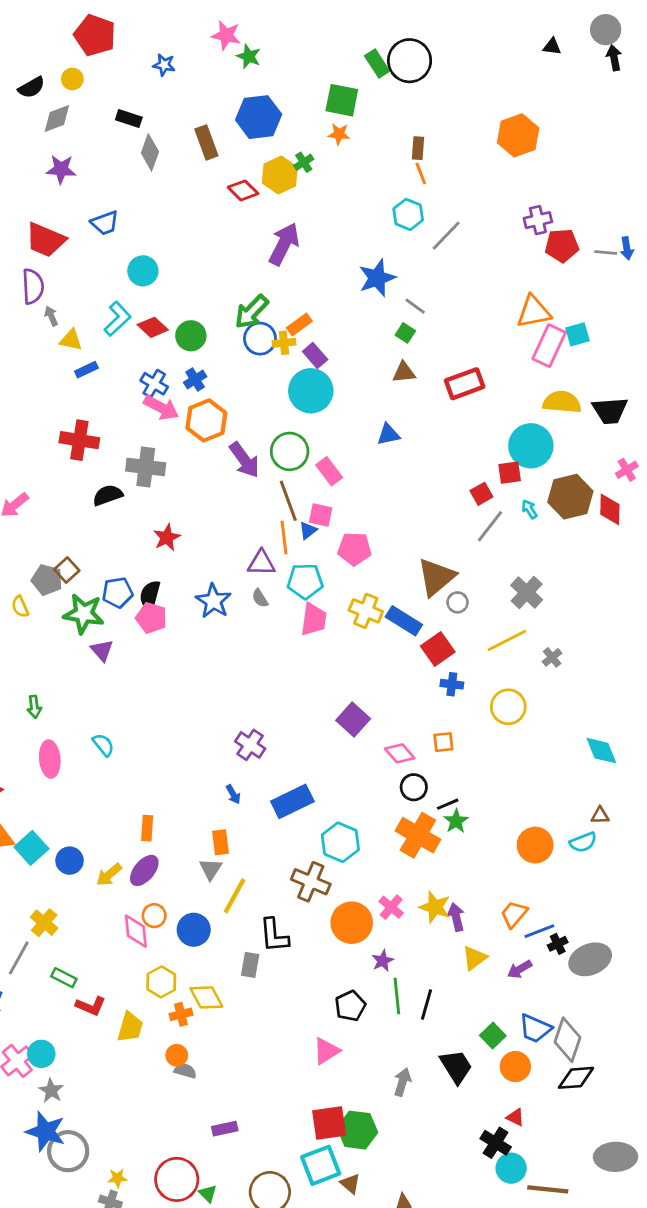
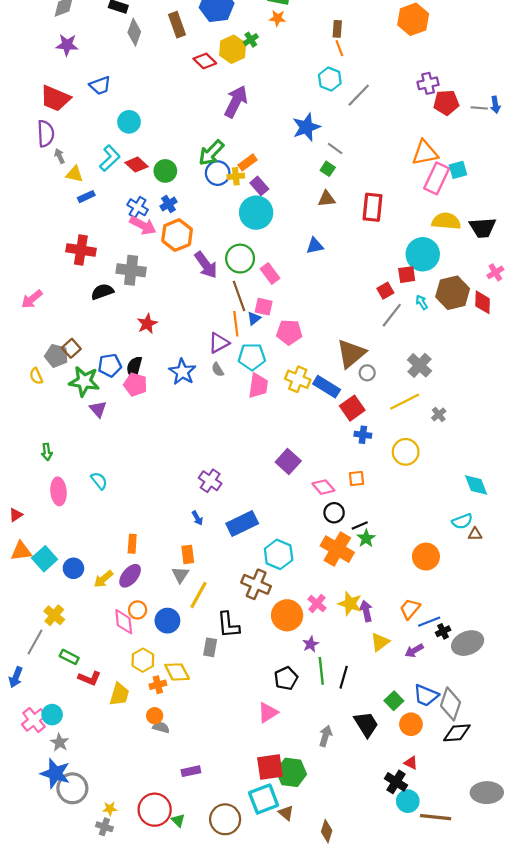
red rectangle: (465, 384) -> (373, 207), turned -64
purple triangle: (261, 563) -> (219, 343), turned -30
cyan semicircle: (583, 842) -> (462, 521), moved

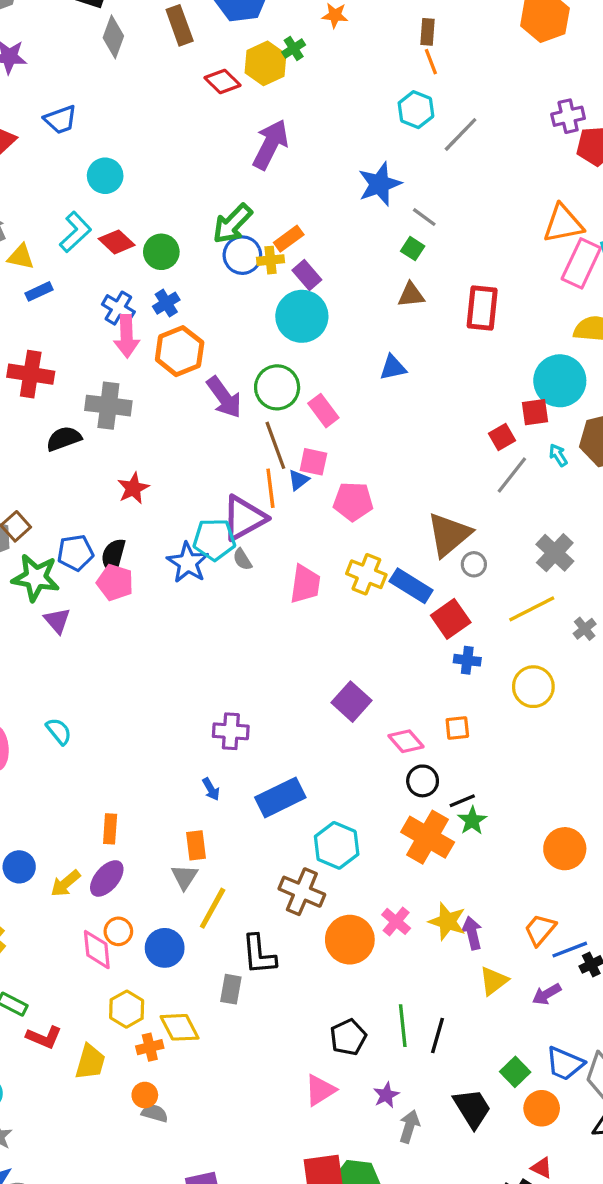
pink arrow: (143, 225) -> (127, 336), turned 60
purple triangle: (219, 343) -> (244, 518), size x1.4
cyan pentagon: (252, 357) -> (214, 540), moved
purple cross: (210, 481) -> (231, 731), turned -30
purple star: (311, 644) -> (386, 1095), moved

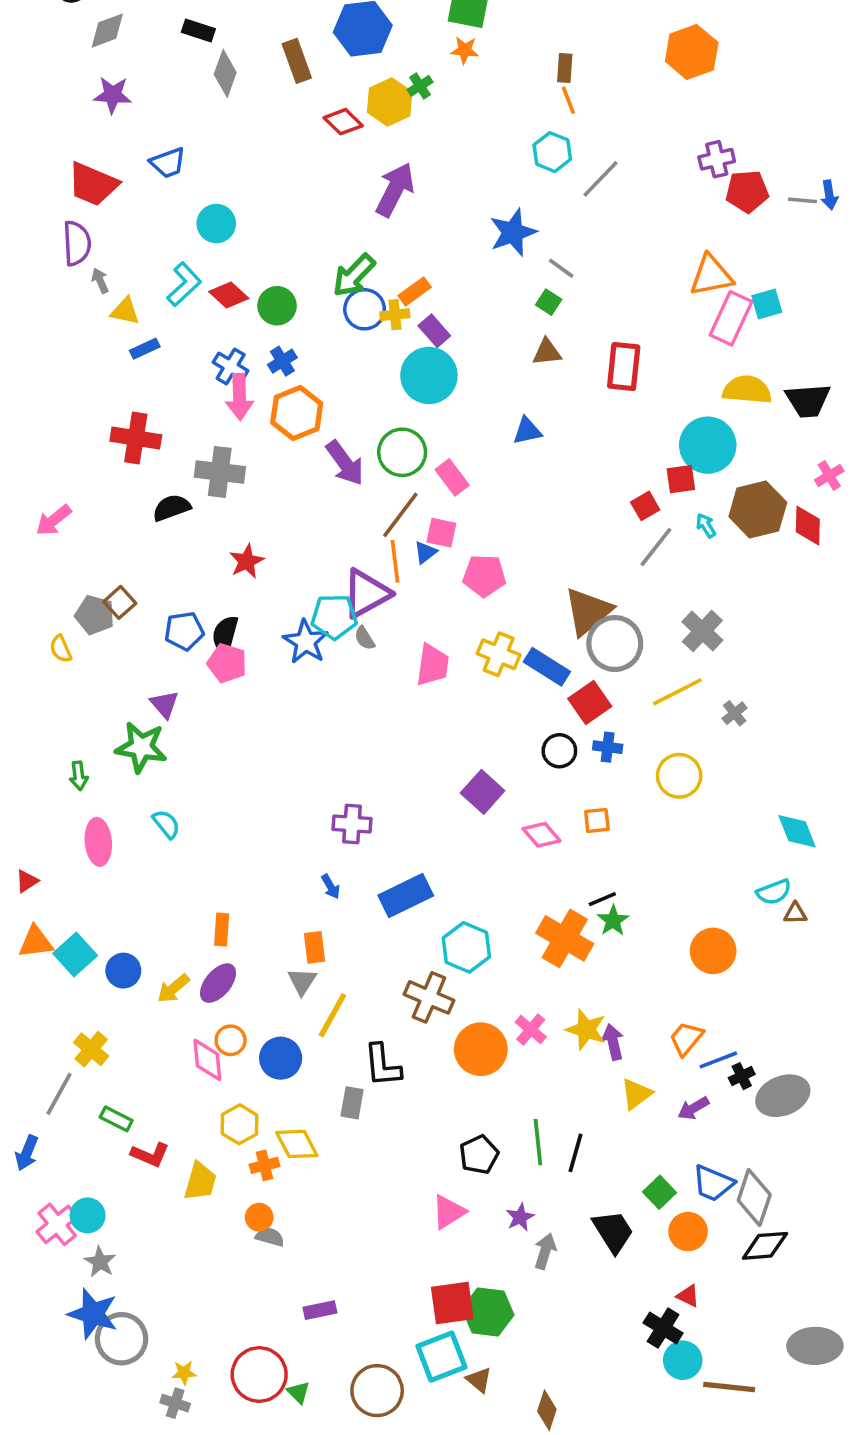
brown line: (275, 445) -> (400, 515), turned 57
gray circle: (474, 564) -> (615, 644), size x2.0
green star: (36, 578) -> (141, 747), moved
black circle: (423, 781) -> (559, 751), moved

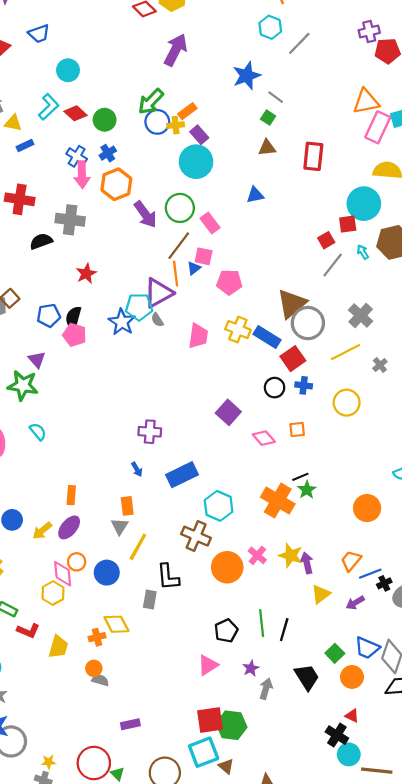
yellow hexagon: (239, 1124) -> (53, 593), moved

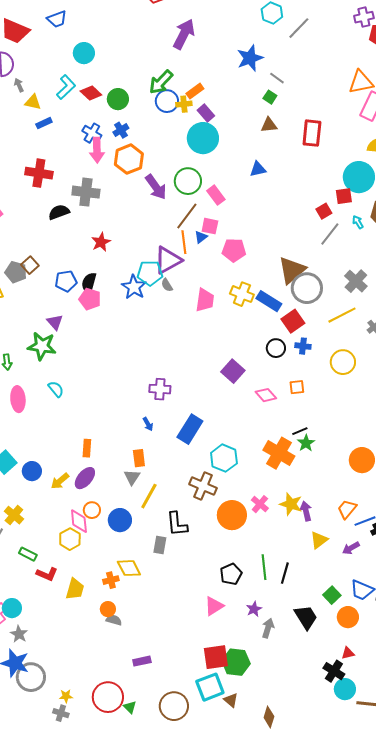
blue rectangle: (182, 475) -> (190, 429), turned -32
red triangle: (352, 716) -> (348, 653), turned -40

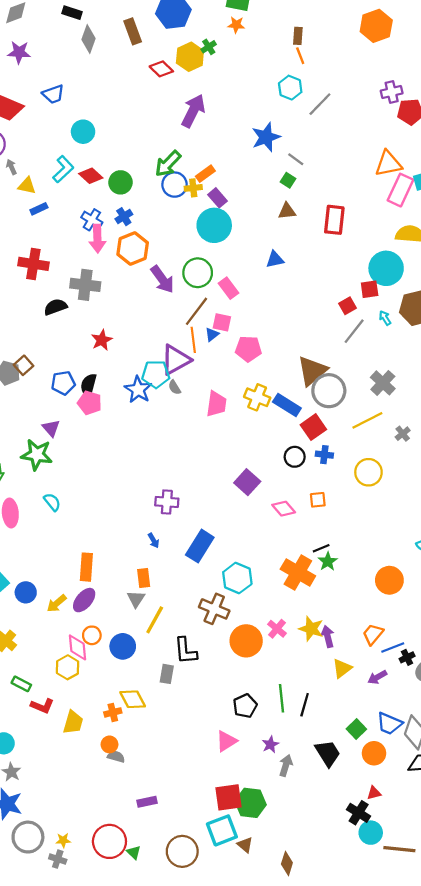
orange rectangle: (87, 448) -> (86, 567), size x1.4
gray circle: (31, 677) -> (28, 837), moved

